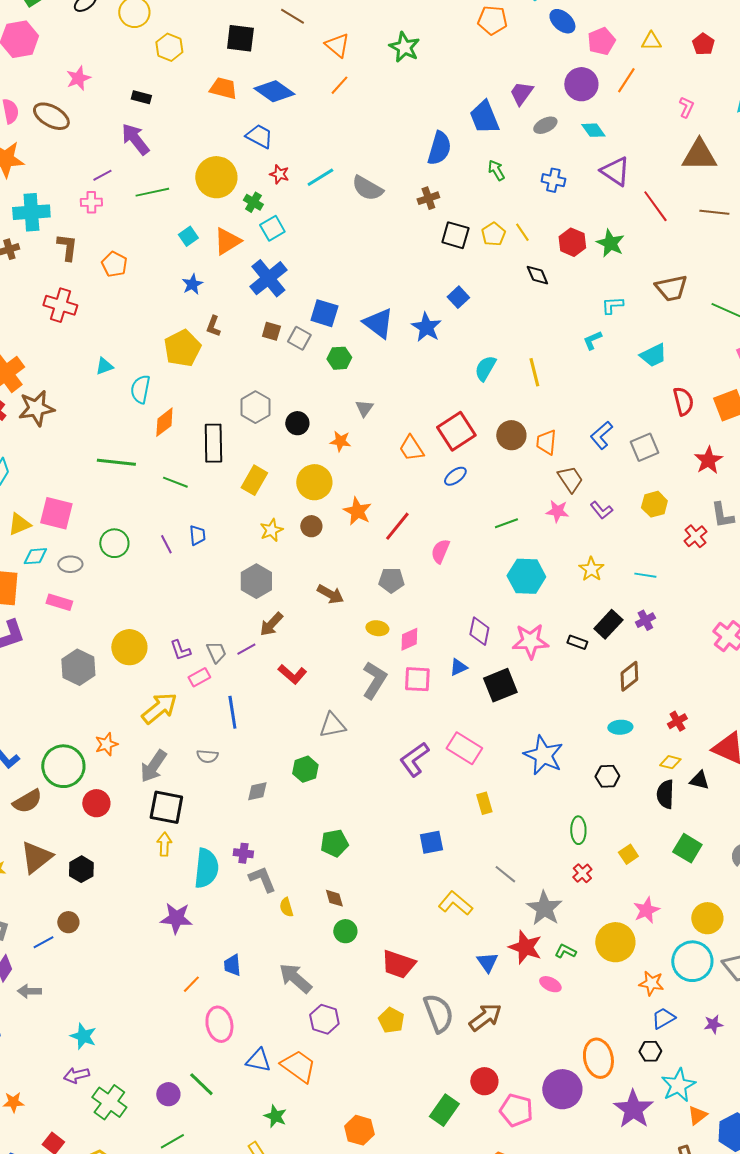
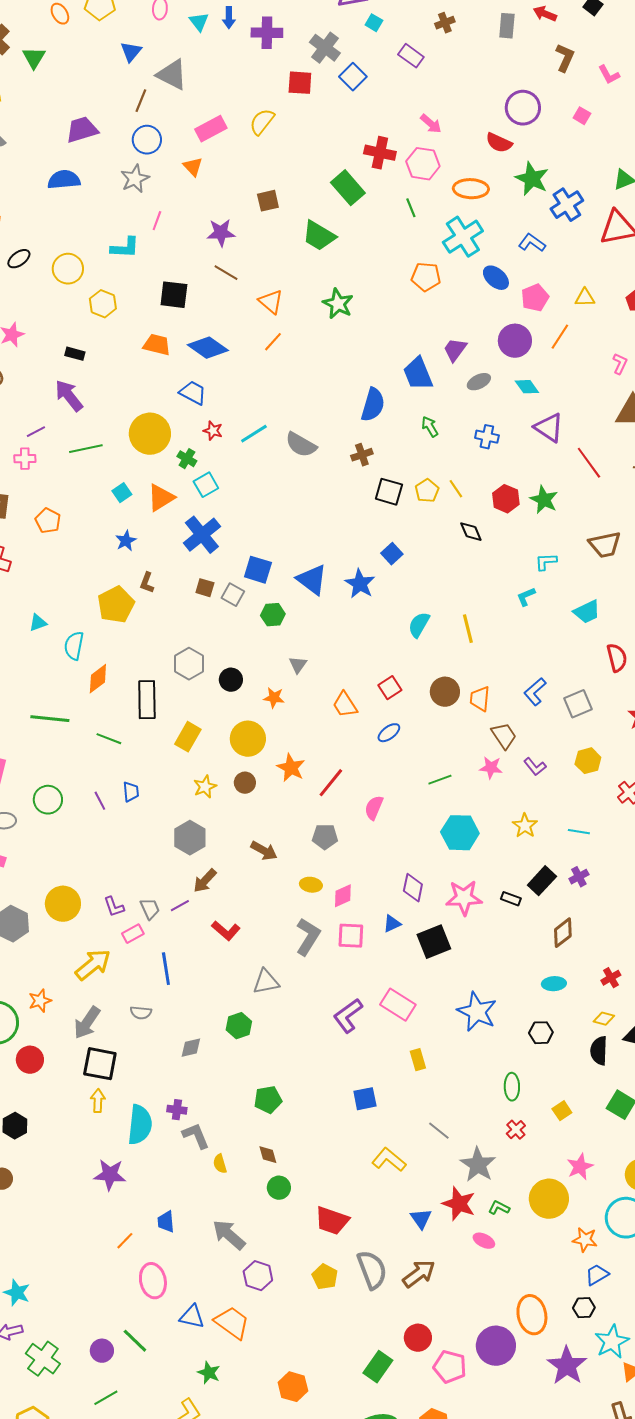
red square: (456, 431) -> (390, 688), size x0.6

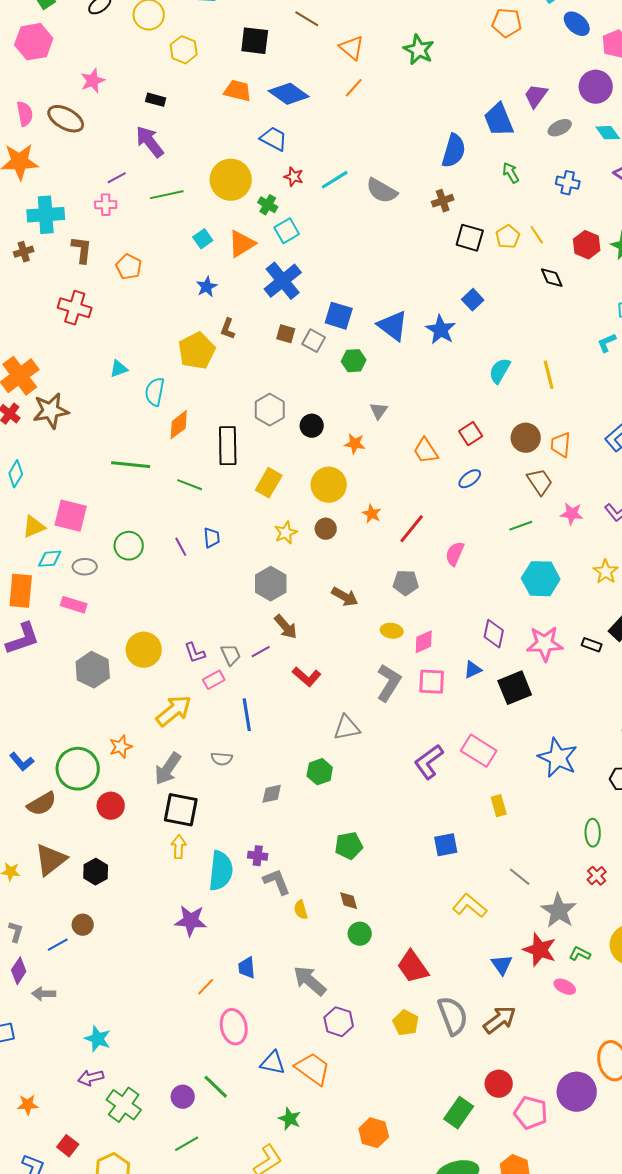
brown trapezoid: (504, 736) -> (540, 482), moved
orange star: (291, 768) -> (372, 514), size x0.7
brown arrow: (205, 881) -> (286, 627), turned -84
red trapezoid: (332, 1221) -> (413, 967), turned 36

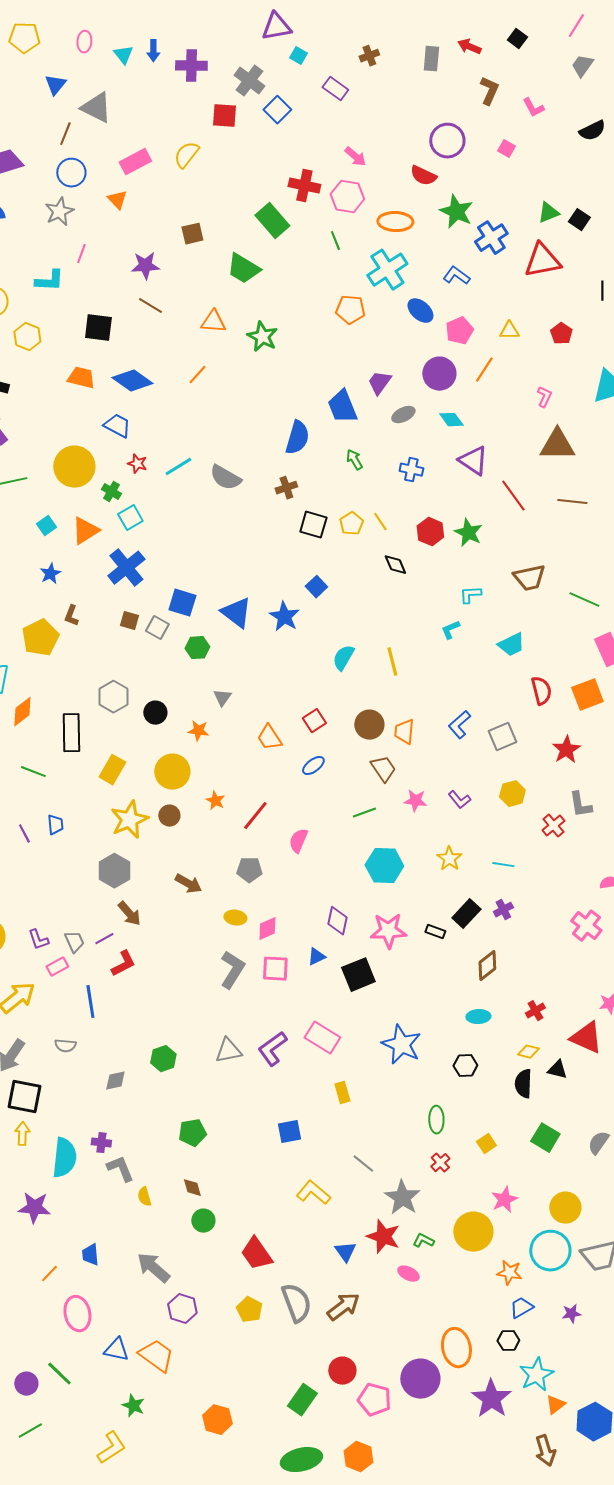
orange triangle: (352, 48) -> (213, 322), moved, turned -36
yellow star: (286, 533) -> (129, 820), size x1.6
red L-shape: (307, 677) -> (123, 964), moved, turned -68
gray triangle: (347, 728) -> (228, 1051), moved

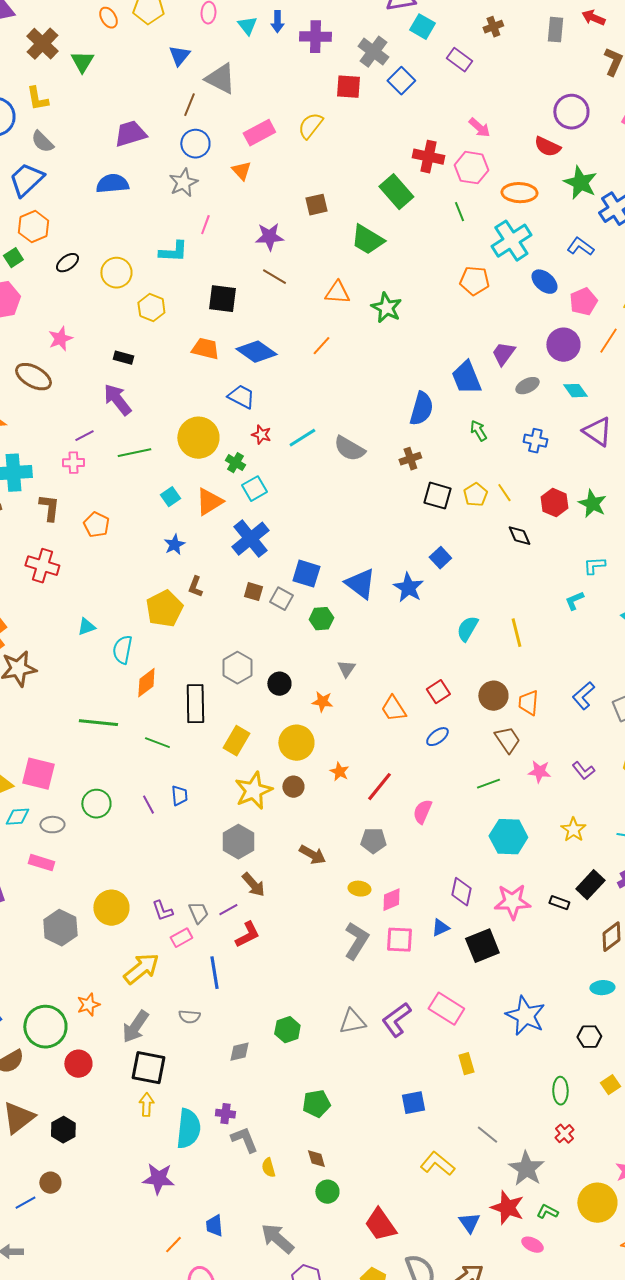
cyan square: (298, 56) -> (422, 27), size x1.4
yellow square: (486, 1144) -> (610, 1085), moved

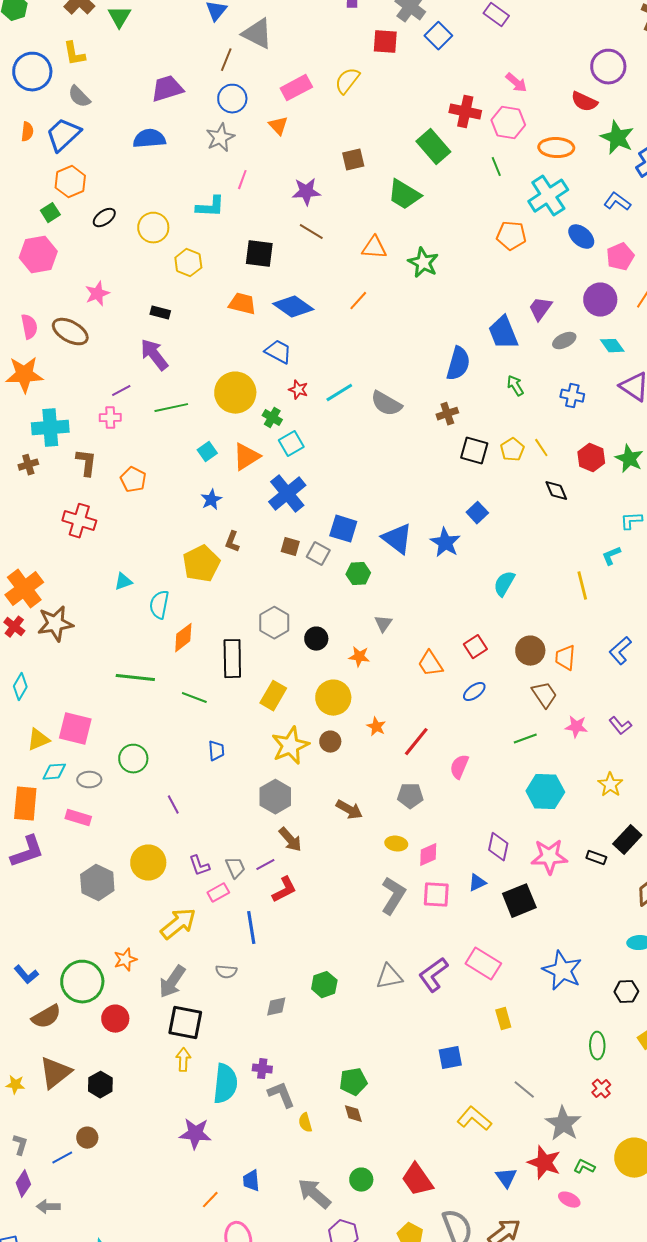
yellow line: (516, 633) -> (582, 586), moved
purple line: (148, 805) -> (173, 805), moved
green pentagon: (316, 1104) -> (353, 1082), moved
green circle: (327, 1192) -> (361, 1180), moved

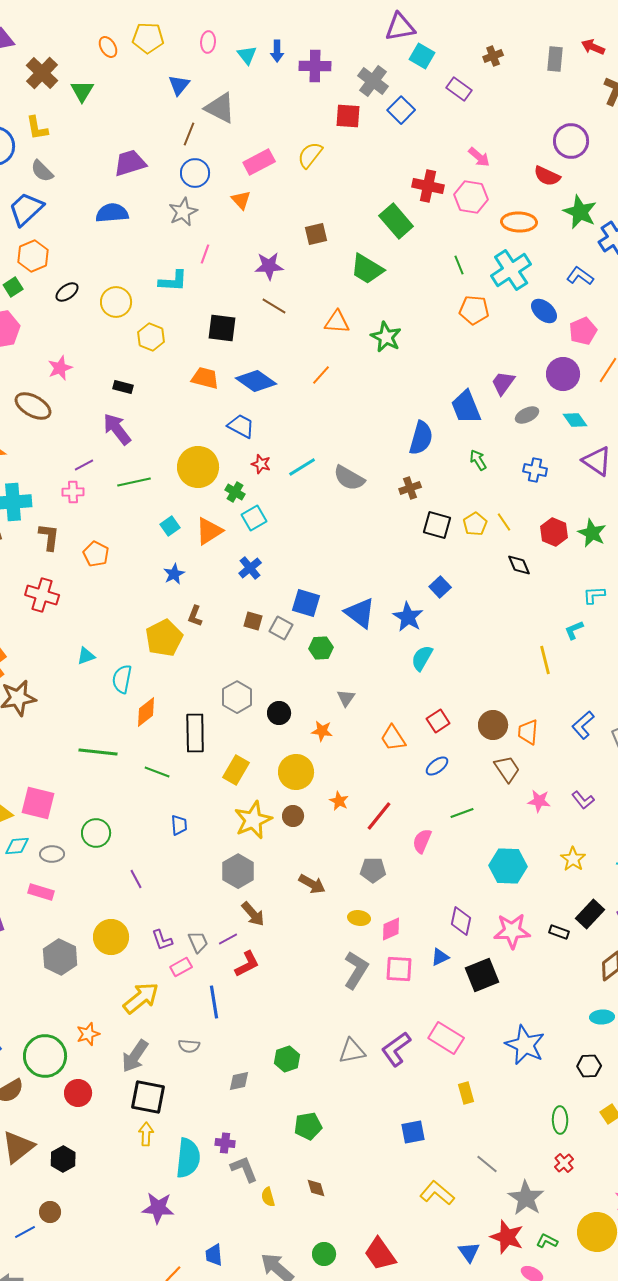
green line: (496, 167) -> (459, 265), moved
blue cross: (287, 494) -> (250, 568), size x0.6
cyan semicircle: (504, 584) -> (422, 658), moved
green line: (525, 739) -> (462, 813), moved
green pentagon: (353, 1082) -> (308, 1126), moved

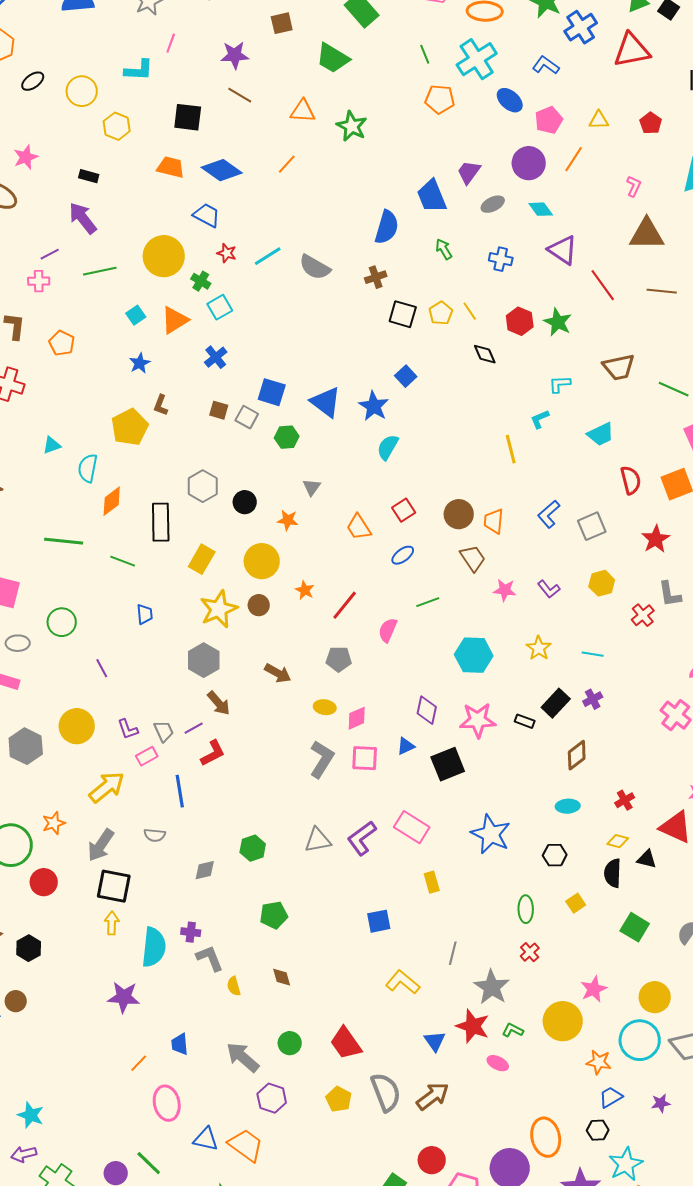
gray line: (487, 1164) -> (453, 953), turned 65

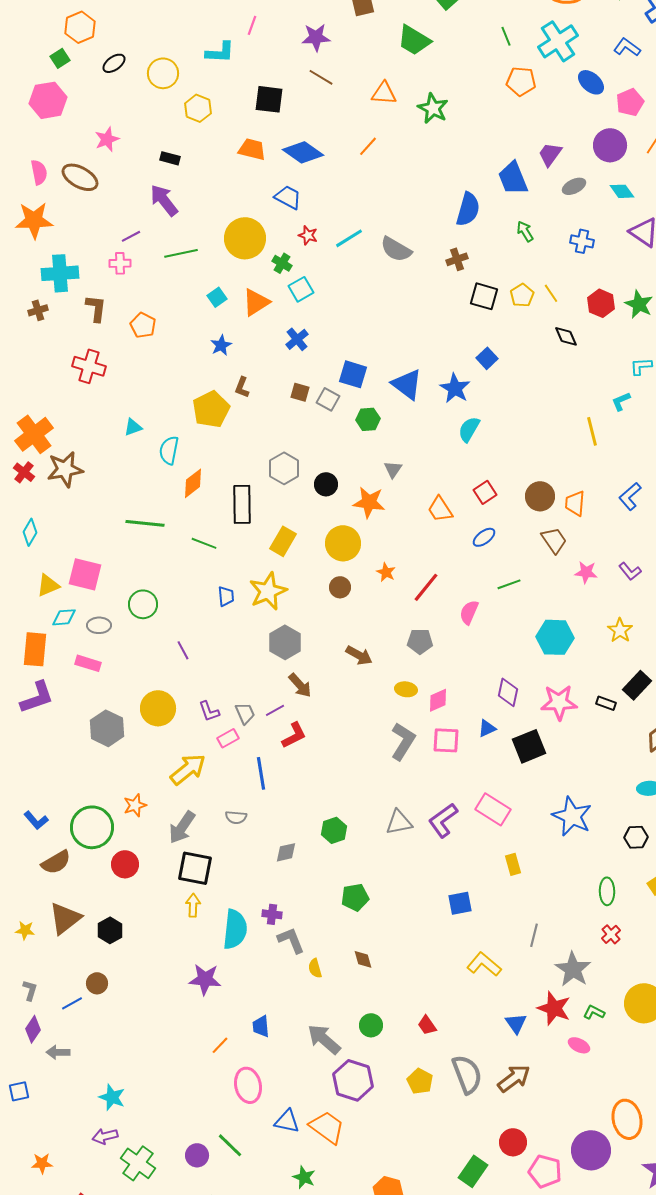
orange star: (288, 520) -> (369, 502), size x1.5
yellow star: (219, 609) -> (268, 591), moved
red trapezoid: (346, 1043) -> (427, 1025), size x0.6
purple hexagon: (272, 1098) -> (353, 1080), size x1.4

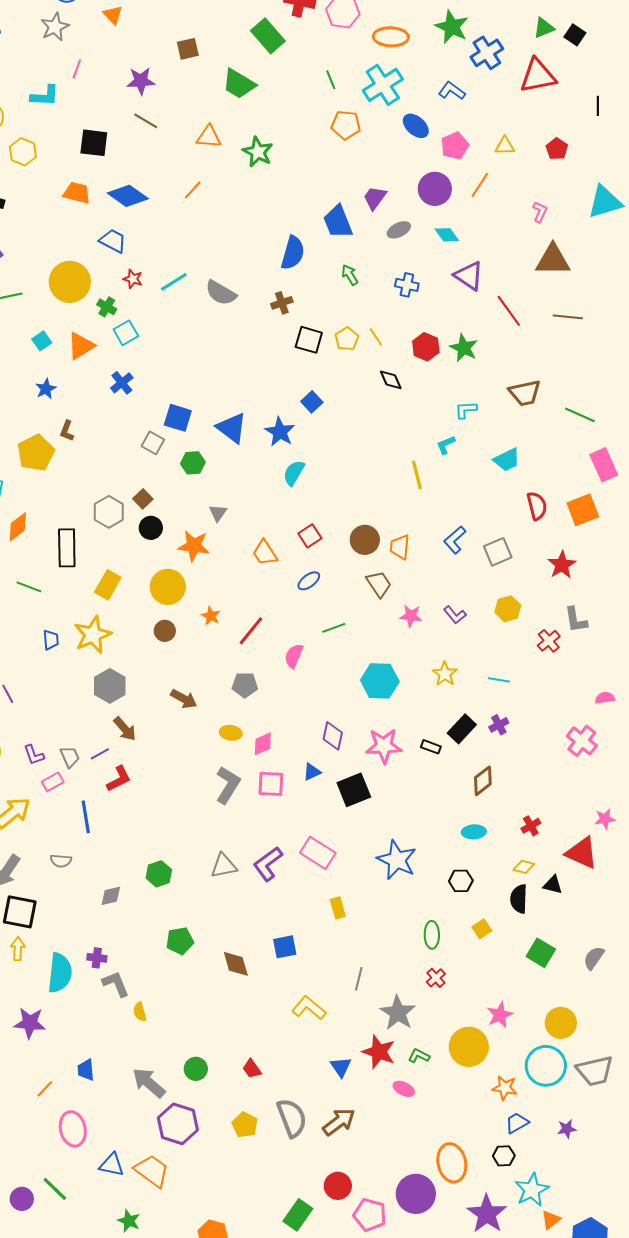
brown square: (300, 392) -> (143, 499), moved, turned 30
brown diamond: (363, 959) -> (236, 964), moved, size x1.4

